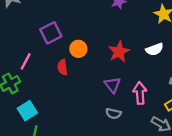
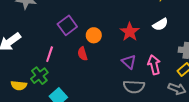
gray semicircle: (113, 114) -> (134, 87), size x1.5

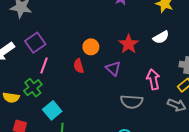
purple square: (67, 25) -> (35, 43), moved
purple triangle: (129, 62) -> (113, 68), moved

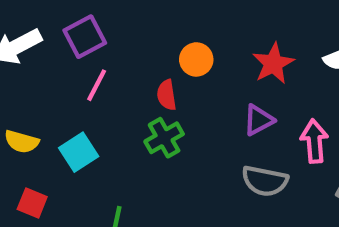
purple triangle: (113, 68) -> (259, 120), moved, turned 42
green cross: (33, 88) -> (164, 138), moved
cyan square: (52, 110) -> (79, 152), moved

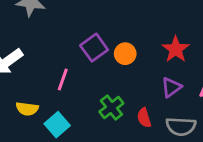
purple square: (85, 37) -> (94, 48), moved
red semicircle: (167, 95) -> (144, 118), moved
yellow semicircle: (22, 142) -> (27, 109), moved

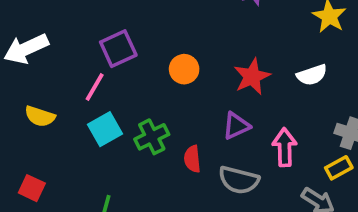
purple square: (94, 48) -> (118, 49), moved
cyan square: (57, 125) -> (105, 129), moved

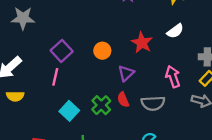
yellow semicircle: (40, 116) -> (15, 96), moved
purple triangle: (236, 126) -> (126, 73), moved
cyan square: (105, 129) -> (69, 111), moved
green cross: (152, 137) -> (101, 105), moved

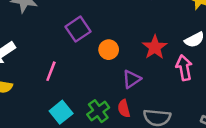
purple square: (62, 51) -> (78, 29), moved
pink arrow: (173, 77) -> (184, 68), moved

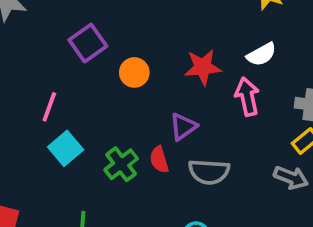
red star: (155, 47) -> (203, 67), turned 30
purple triangle: (132, 79) -> (183, 127), moved
cyan square: (61, 112) -> (66, 148), moved

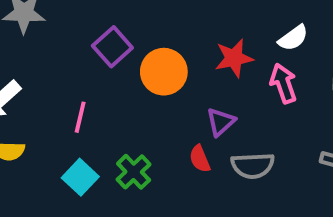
orange circle: (134, 72) -> (164, 72), size x1.5
cyan square: (66, 148) -> (80, 177), moved
green cross: (121, 164) -> (134, 172), moved

